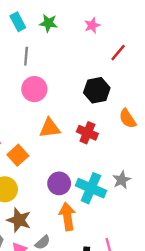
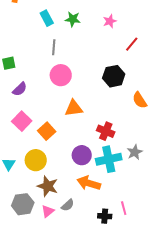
red cross: (87, 133) -> (106, 131), moved
cyan cross: (91, 188) -> (109, 159), turned -35
orange arrow: (67, 216) -> (89, 183), turned -65

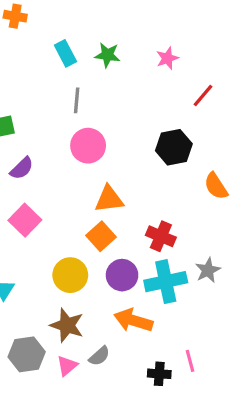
orange square: (47, 131) -> (101, 236), moved
yellow circle: (36, 160) -> (70, 275), moved

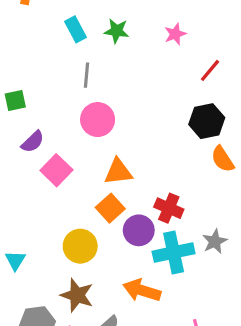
black hexagon: (174, 147) -> (207, 121), moved
pink square: (25, 220) -> (56, 170), moved
purple circle: (122, 275) -> (139, 230), moved

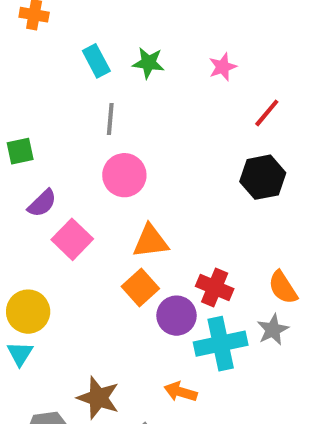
orange semicircle: (223, 159) -> (283, 288), moved
yellow circle: (80, 246) -> (28, 312), moved
orange arrow: (142, 290) -> (181, 392), size x0.7

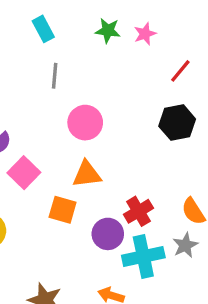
green star: (148, 63) -> (108, 31), moved
pink circle: (124, 175) -> (85, 123), moved
orange square: (140, 288) -> (63, 210), moved, turned -32
red cross: (215, 288) -> (138, 211), turned 36

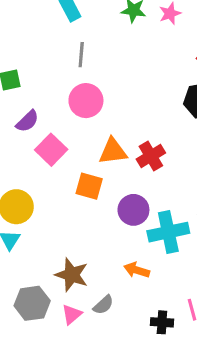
pink circle: (85, 123) -> (86, 101), moved
red cross: (138, 211) -> (151, 156), moved

